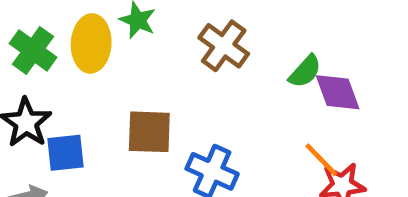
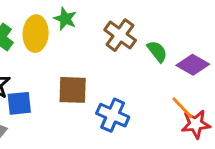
green semicircle: (305, 71) -> (157, 51), moved, turned -80
purple diamond: (338, 92) -> (193, 65), turned -40

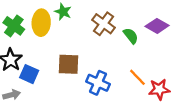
purple diamond: (193, 65) -> (157, 26), moved
blue square: (19, 103) -> (29, 74), turned 30
orange line: (182, 108) -> (137, 77), moved

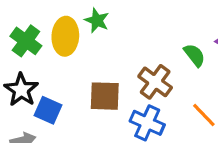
brown cross: (103, 24) -> (155, 82), moved

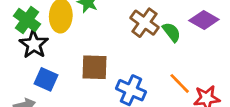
brown cross: (155, 82) -> (145, 23), moved
black star: (21, 90) -> (34, 44), moved

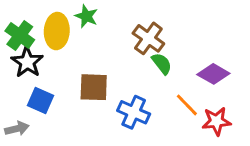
purple diamond: (204, 20) -> (213, 74), moved
green semicircle: (172, 32) -> (162, 64), moved

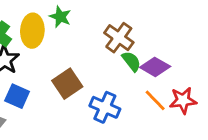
purple diamond: (213, 74) -> (155, 67), moved
brown square: (94, 87) -> (67, 84), turned -36
red star: (216, 121) -> (183, 100), moved

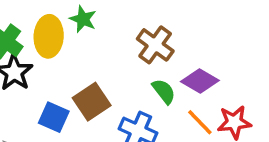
green semicircle: (131, 61) -> (164, 91), moved
blue square: (17, 96) -> (54, 117), moved

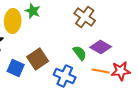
brown cross: (155, 45) -> (85, 17), moved
orange line: (200, 122) -> (101, 71), turned -36

